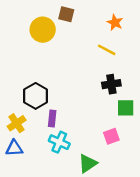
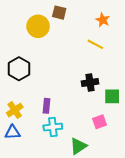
black cross: (111, 84) -> (90, 82), moved
black hexagon: (36, 96) -> (19, 69), moved
cyan cross: (59, 142) -> (53, 127), turned -30

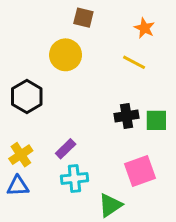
yellow circle: (38, 26) -> (66, 55), moved
green square: (112, 96) -> (156, 120), moved
purple rectangle: (47, 106) -> (66, 149), turned 40
pink square: (100, 122) -> (140, 171), size x1.5

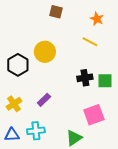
yellow circle: (66, 55) -> (45, 52), moved
cyan cross: (74, 178) -> (36, 131), moved
blue triangle: (18, 186) -> (12, 135), moved

